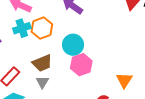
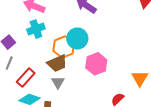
orange hexagon: (42, 28) -> (64, 47), moved
cyan circle: (73, 45) -> (77, 39), moved

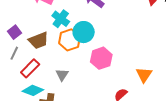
cyan cross: (36, 29) -> (61, 19), moved, turned -36
brown trapezoid: (57, 63) -> (38, 40), moved

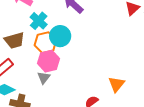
pink hexagon: (101, 58) -> (49, 61), moved
gray triangle: (62, 75) -> (44, 78), moved

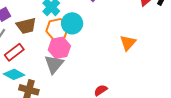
gray triangle: (44, 78) -> (54, 64), size x1.5
orange triangle: (117, 84) -> (128, 43), moved

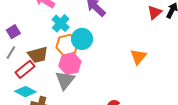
brown trapezoid: (26, 26) -> (38, 55), moved

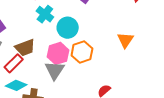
orange hexagon: (67, 45) -> (82, 52), moved

